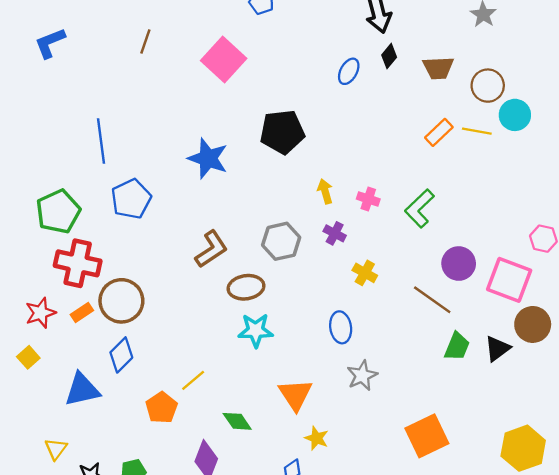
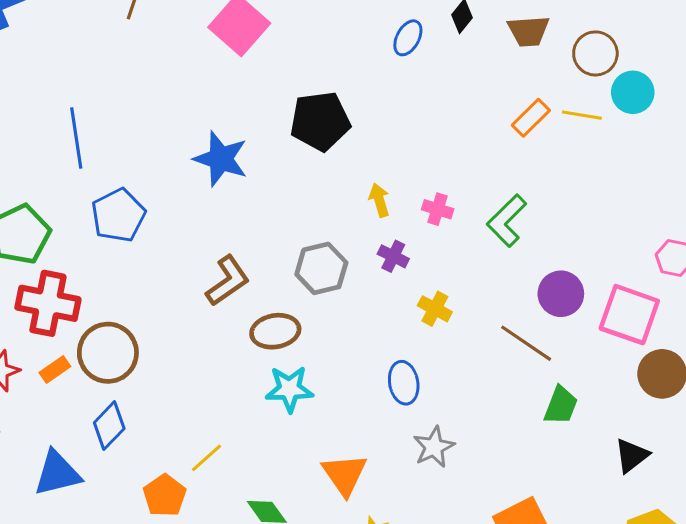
black triangle: (497, 349) -> (632, 456), moved

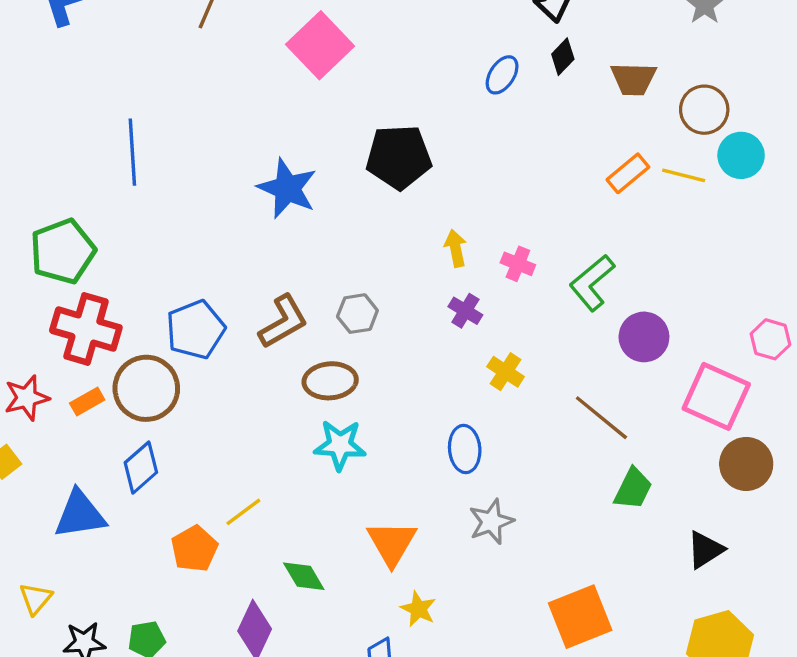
blue pentagon: (118, 215) -> (196, 330), moved
gray hexagon: (321, 268) -> (357, 314), moved, size x0.7
purple circle: (561, 294) -> (644, 337), moved

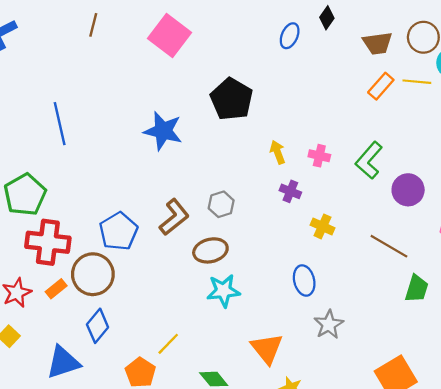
brown trapezoid: (634, 79) -> (378, 43), moved
black pentagon: (399, 157) -> (232, 99), turned -30

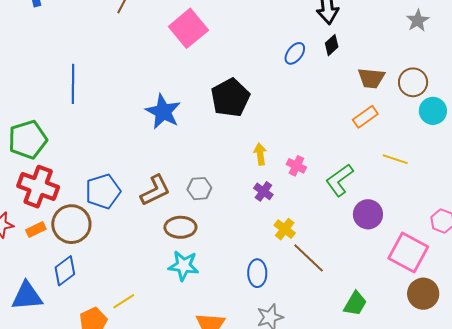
yellow line: (417, 82) -> (395, 159), moved
brown line: (389, 246) -> (309, 258), moved

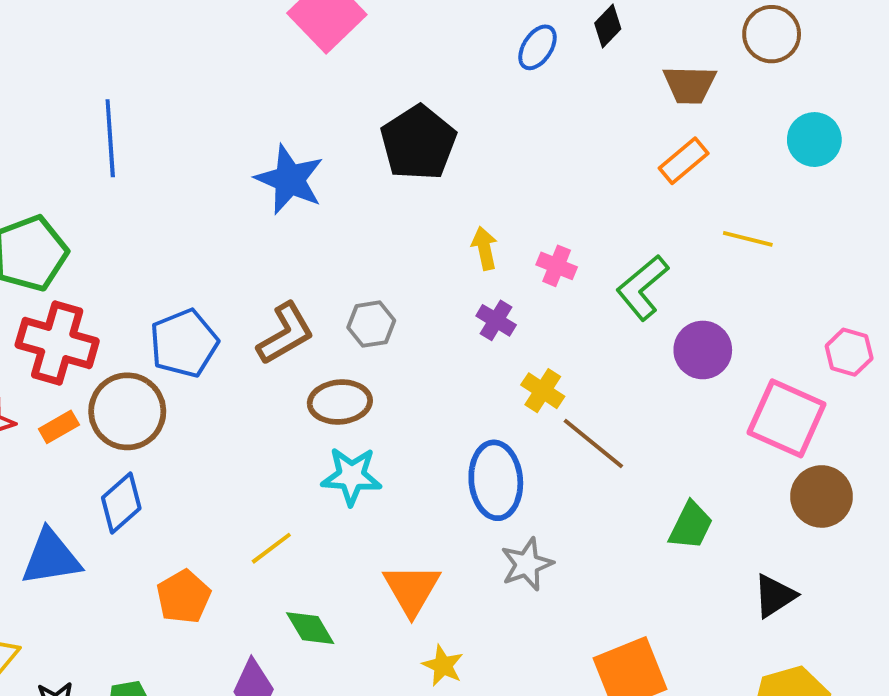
brown circle: (413, 82) -> (772, 34), moved
blue ellipse: (257, 273) -> (496, 480), size x1.4
yellow line: (124, 301) -> (271, 548), moved

